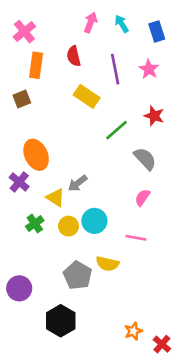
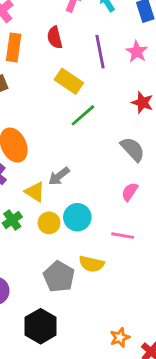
green line: (116, 130) -> (83, 115), moved

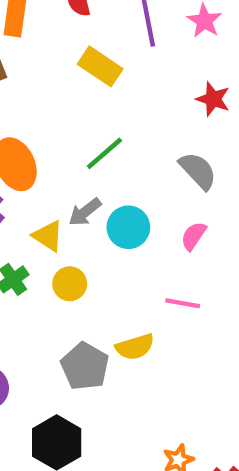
green line: (83, 115) -> (104, 153), moved
cyan circle: (77, 217) -> (128, 227), moved
yellow semicircle: (91, 264) -> (135, 347), turned -30

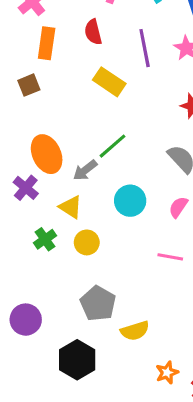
gray arrow: (85, 212) -> (85, 170), moved
yellow semicircle: (135, 347) -> (135, 331), moved

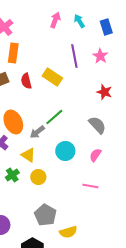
red semicircle: (93, 32) -> (26, 81), moved

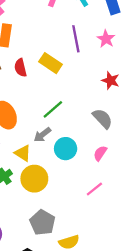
gray arrow: (37, 132) -> (42, 135), moved
yellow circle: (38, 177) -> (34, 179), size x1.5
pink line: (90, 186) -> (94, 189), turned -49

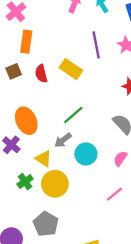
gray pentagon: (42, 223) -> (46, 224), moved

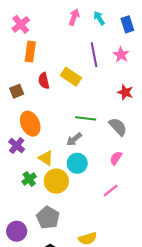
brown square: (14, 71) -> (17, 91), moved
green line: (73, 115) -> (86, 118), moved, turned 48
gray arrow: (63, 140) -> (74, 139), moved
cyan circle: (86, 154) -> (77, 163), moved

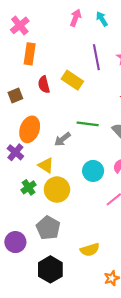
orange ellipse: (30, 124) -> (30, 129), turned 45
gray arrow: (74, 139) -> (62, 139), moved
cyan circle: (77, 163) -> (93, 171), moved

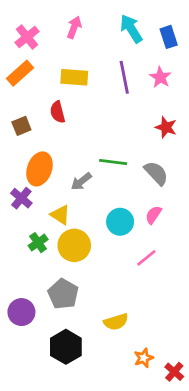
pink arrow: (76, 18) -> (74, 27), moved
cyan arrow: (102, 19) -> (131, 29), size x1.5
orange rectangle: (30, 54) -> (20, 73), moved, turned 40
yellow rectangle: (72, 80) -> (74, 77), moved, turned -30

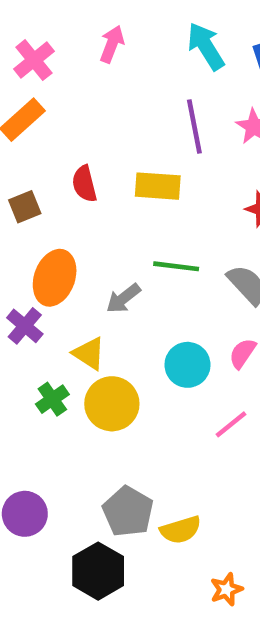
yellow rectangle: (74, 77) -> (158, 186), moved
gray pentagon: (63, 294) -> (128, 511), moved

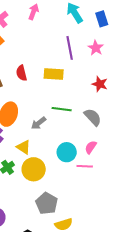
pink line: (231, 424) -> (85, 166), moved, turned 42
gray pentagon: (128, 511) -> (47, 203), moved

